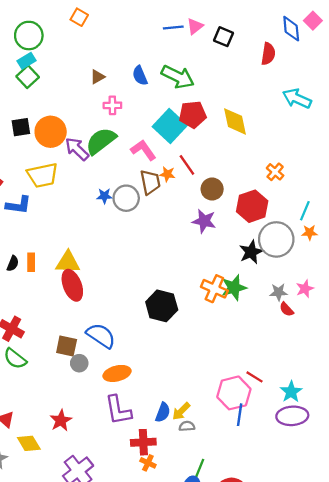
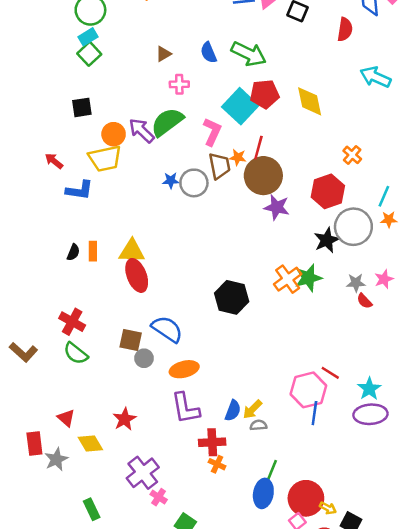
orange circle: (51, 132) -> (114, 134), moved, size x0.7
pink L-shape: (143, 150) -> (212, 132), turned 60
red line: (187, 165) -> (258, 148), turned 50
brown circle: (212, 189) -> (263, 176), moved, size x1.6
orange cross: (214, 289) -> (288, 279), turned 30

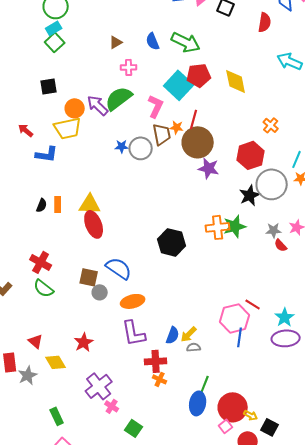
orange cross: (288, 279) -> (218, 227), turned 30

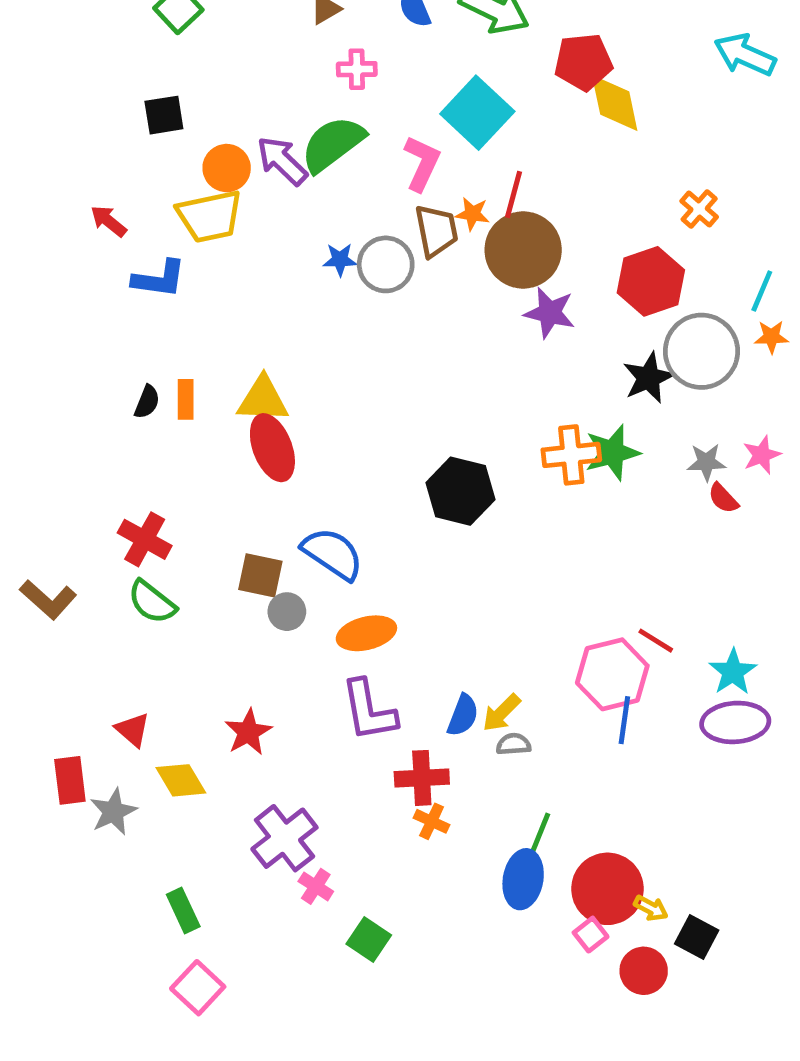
red pentagon: (199, 75) -> (583, 62), moved

